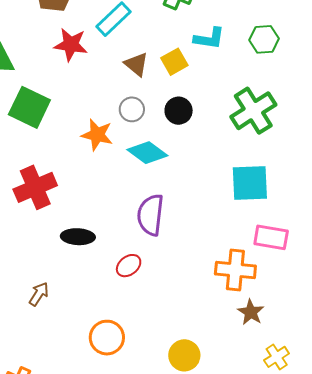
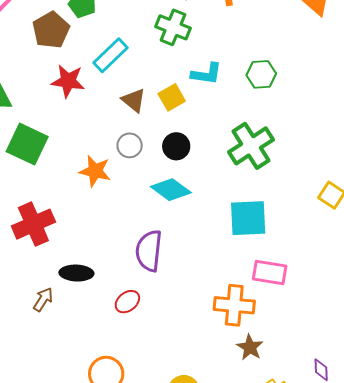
cyan diamond: (147, 153) -> (171, 190), moved
brown arrow: (39, 294) -> (43, 299), moved

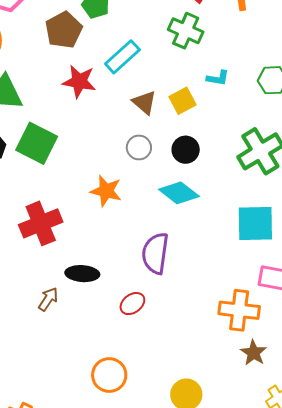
cyan L-shape: (206, 74) -> (218, 78), size x0.7
orange star: (95, 171) -> (106, 191), moved

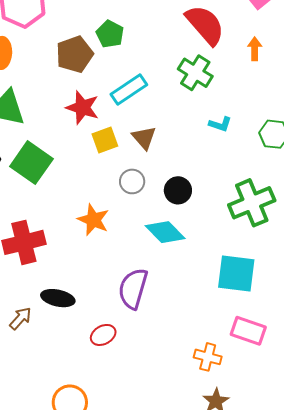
yellow square: (182, 101) -> (105, 140), moved
orange cross: (239, 310) -> (208, 357), size x0.7

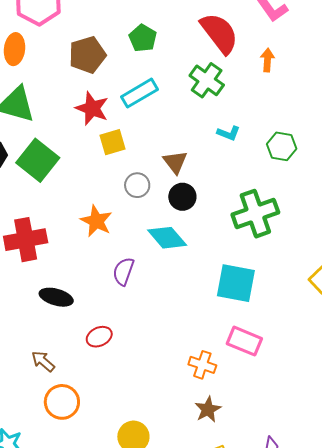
green pentagon: (110, 34) -> (143, 38), moved
brown triangle: (144, 138) -> (175, 162), moved
purple semicircle: (133, 289) -> (123, 271), moved, size x0.7
brown arrow: (20, 318) -> (43, 361), moved, turned -95

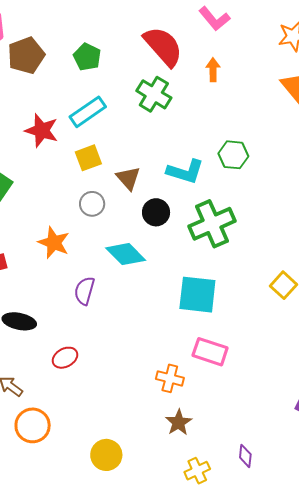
brown pentagon: (87, 55) -> (26, 55), moved
cyan L-shape: (229, 133) -> (185, 172), moved, size x1.6
yellow square: (113, 142) -> (88, 158), moved
black circle: (182, 197) -> (156, 212), moved

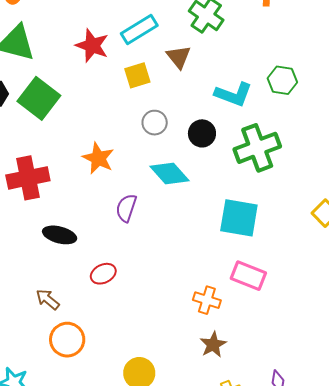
brown triangle: (128, 178) -> (179, 57), moved
gray circle: (92, 204) -> (155, 123), moved

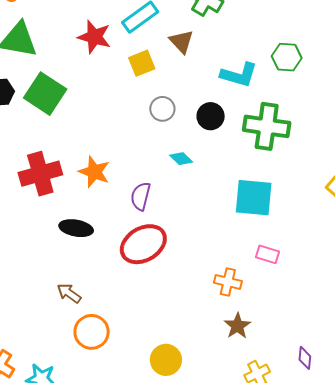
green cross: (257, 148) -> (267, 126), turned 33
orange star: (98, 158) -> (94, 172), moved
cyan diamond: (169, 174) -> (181, 159), size x0.6
red ellipse: (103, 274) -> (143, 244), moved, size x1.8
pink rectangle: (248, 276) -> (267, 254), size x0.7

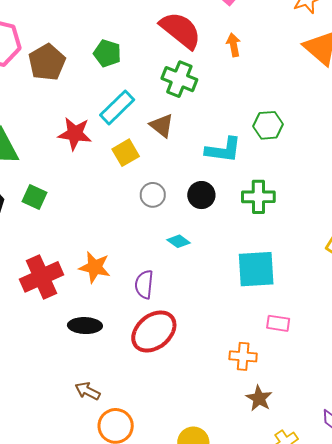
green square: (45, 94) -> (35, 197), size x0.6
green cross: (267, 126) -> (258, 197), size x0.7

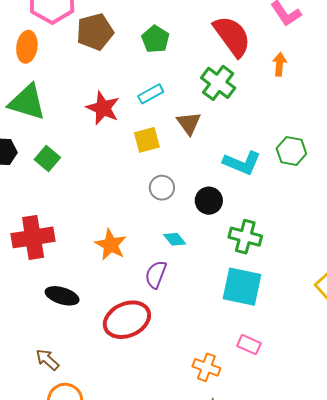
cyan rectangle: (117, 107) -> (151, 94), size x0.7
green cross: (258, 197) -> (245, 237), moved
orange star: (95, 267) -> (111, 245), moved
purple semicircle: (144, 284) -> (156, 274), moved

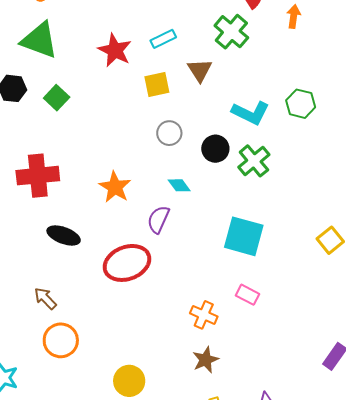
green cross: (245, 237) -> (254, 161), moved, turned 32

